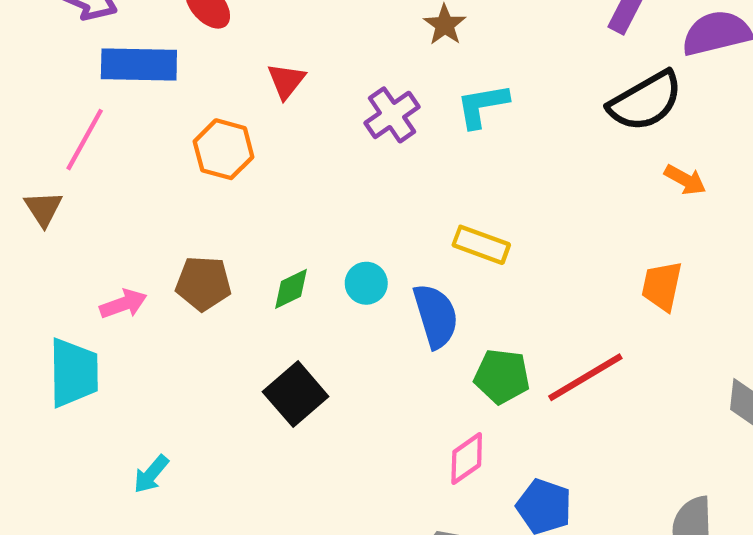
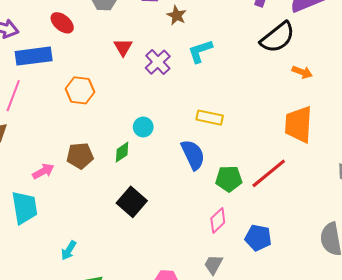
red triangle: (286, 81) -> (123, 47), moved
cyan circle: (366, 283) -> (143, 127), moved
orange trapezoid: (662, 286) -> (299, 124), size x1.5

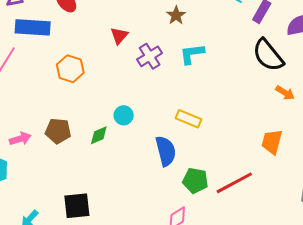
black semicircle: (278, 37) -> (268, 55), turned 78
orange trapezoid: (299, 124) -> (272, 142), size x0.7
black square: (132, 202) -> (77, 206), moved, turned 32

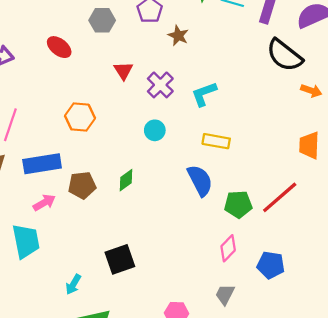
blue rectangle: (33, 27) -> (42, 164), moved
cyan L-shape: (192, 54) -> (204, 94), moved
cyan circle: (124, 115) -> (155, 130), moved

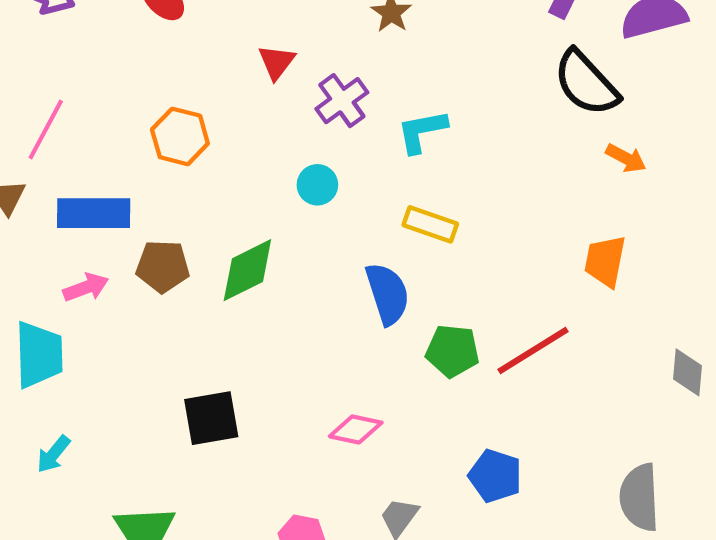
green diamond: (126, 180) -> (247, 270), size x1.6
pink diamond: (228, 248) -> (356, 429), moved, turned 48
cyan arrow: (73, 284) -> (53, 454), moved

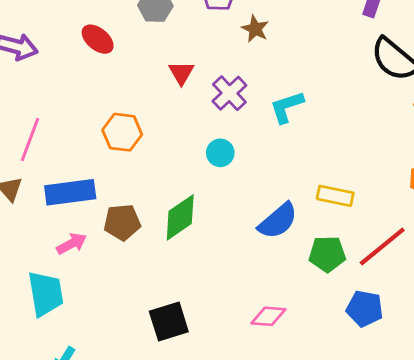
yellow rectangle: (430, 224) -> (335, 196), moved
blue semicircle: (387, 294) -> (278, 221), turned 75
blue pentagon: (495, 476) -> (365, 308), moved

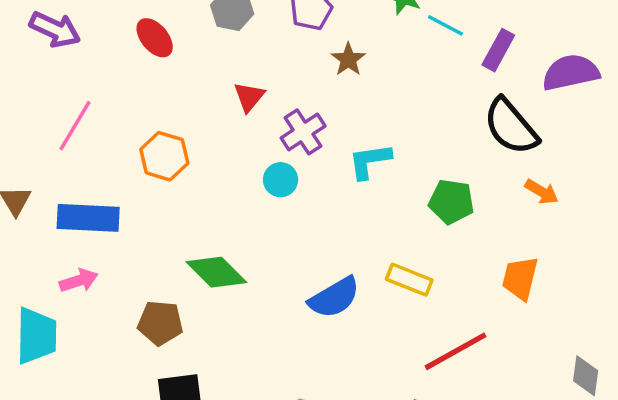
pink line: (30, 140) -> (75, 126), moved
cyan circle: (220, 153) -> (281, 180), moved
green diamond: (180, 217) -> (216, 272), turned 69
brown pentagon: (122, 222) -> (160, 323), moved
green pentagon: (327, 254) -> (451, 202), moved

